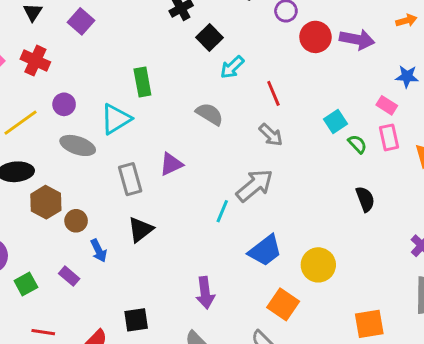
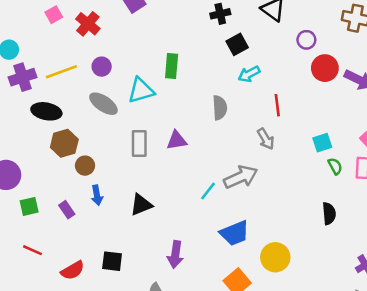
gray semicircle: (210, 114) -> (220, 108), turned 40
black triangle: (140, 230) -> (141, 205), moved

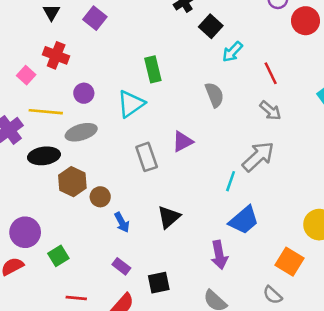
pink square: (54, 15) -> (26, 75), moved
yellow line: (61, 72) -> (46, 112), turned 44
gray ellipse: (103, 104) -> (81, 132), moved, turned -32
purple rectangle: (67, 210) -> (121, 266), moved
blue trapezoid: (235, 233) -> (244, 220), moved

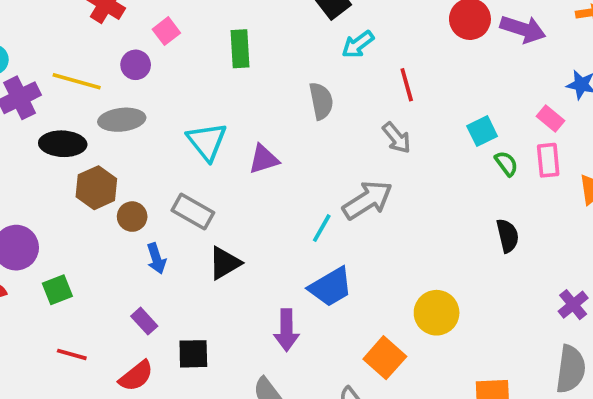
pink square: (26, 75) -> (166, 31), moved
cyan triangle: (131, 104) -> (207, 141), moved, turned -44
gray rectangle: (147, 157) -> (193, 212), moved, turned -52

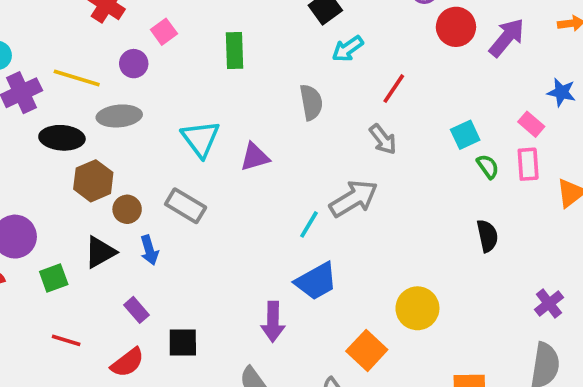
purple arrow: (523, 29) -> (507, 38), turned -69
red line: (407, 85) -> (394, 89), turned 48
black triangle: (225, 263) -> (100, 252), moved

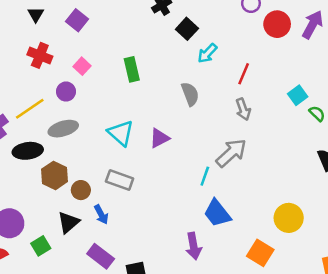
yellow line: (77, 78) -> (30, 109), turned -40
gray arrow: (383, 139) -> (243, 109), turned 30
blue trapezoid: (316, 281) -> (217, 213), turned 92
purple rectangle: (136, 310) -> (101, 256), size x1.5

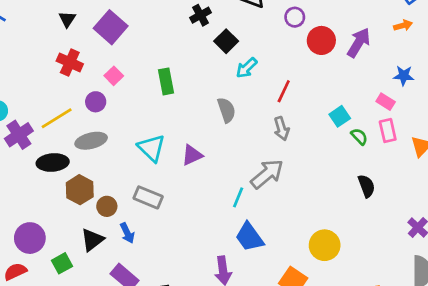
purple square: (77, 20) -> (111, 27), size x1.4

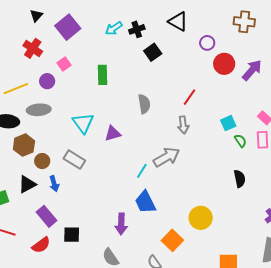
cyan arrow: (247, 68) -> (114, 28), moved

